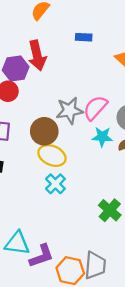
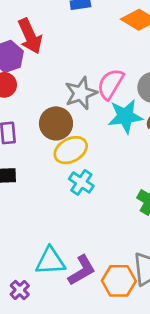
cyan star: (102, 137) -> (125, 116), size x1.4
yellow ellipse: (52, 156) -> (71, 150), turned -40

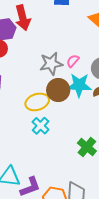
pink semicircle: (110, 84) -> (73, 61), size x0.6
brown circle: (56, 123) -> (58, 90), moved

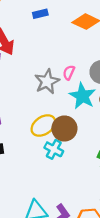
cyan star: (79, 85) -> (82, 96), turned -30
brown circle: (58, 90) -> (64, 129), moved

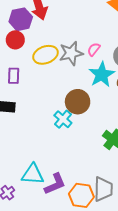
yellow ellipse: (43, 125) -> (45, 55), moved

